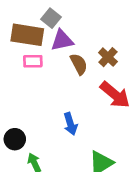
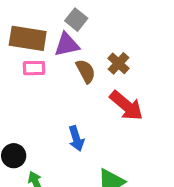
gray square: (51, 18) -> (76, 20), moved

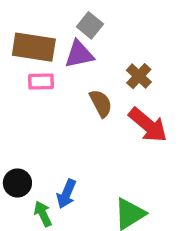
brown semicircle: (86, 71) -> (101, 103), moved
blue arrow: (76, 138) -> (66, 194), moved, turned 40

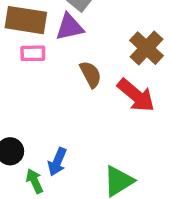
brown cross: (139, 76) -> (147, 48), moved, size x1.4

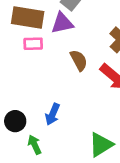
blue arrow: (57, 162) -> (53, 114), moved

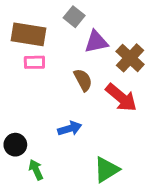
purple triangle: (62, 23) -> (96, 42), moved
blue arrow: (53, 114) -> (70, 129), moved, turned -130

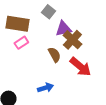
brown cross: (130, 58) -> (72, 40), moved
pink rectangle: (34, 62) -> (21, 43), turned -32

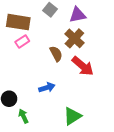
purple triangle: (63, 29) -> (78, 15), moved

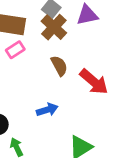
brown cross: (74, 38) -> (54, 27), moved

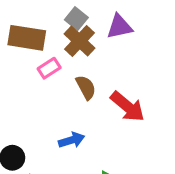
pink rectangle: (15, 50) -> (49, 68), moved

